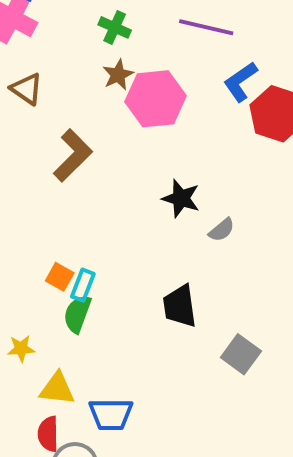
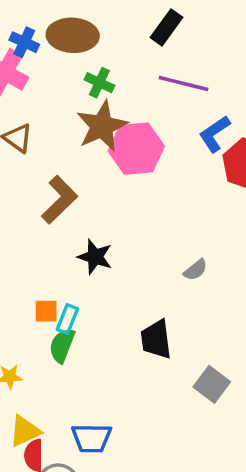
brown star: (118, 75) -> (102, 126), size x1.8
black star: (181, 198) -> (95, 257), moved
orange square: (60, 277) -> (46, 311), turned -30
yellow triangle: (57, 389) -> (25, 431), moved, turned -32

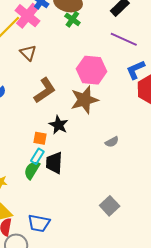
green cross: (99, 83) -> (72, 19), moved
brown star: (102, 126) -> (84, 100), moved
orange square: (46, 311) -> (40, 138), moved
black trapezoid: (156, 339) -> (54, 163), moved

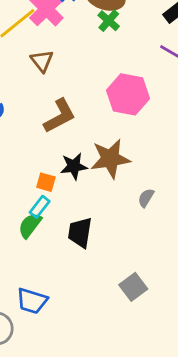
brown star: (84, 100) -> (110, 159), moved
black star: (59, 125) -> (74, 166), turned 30
gray semicircle: (112, 142) -> (146, 198), turned 144
black trapezoid: (54, 163) -> (80, 232), moved

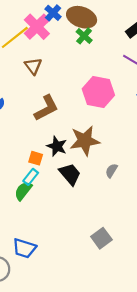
black star: (74, 166) -> (57, 146), turned 30
black trapezoid: (80, 232) -> (70, 174), moved, turned 130

